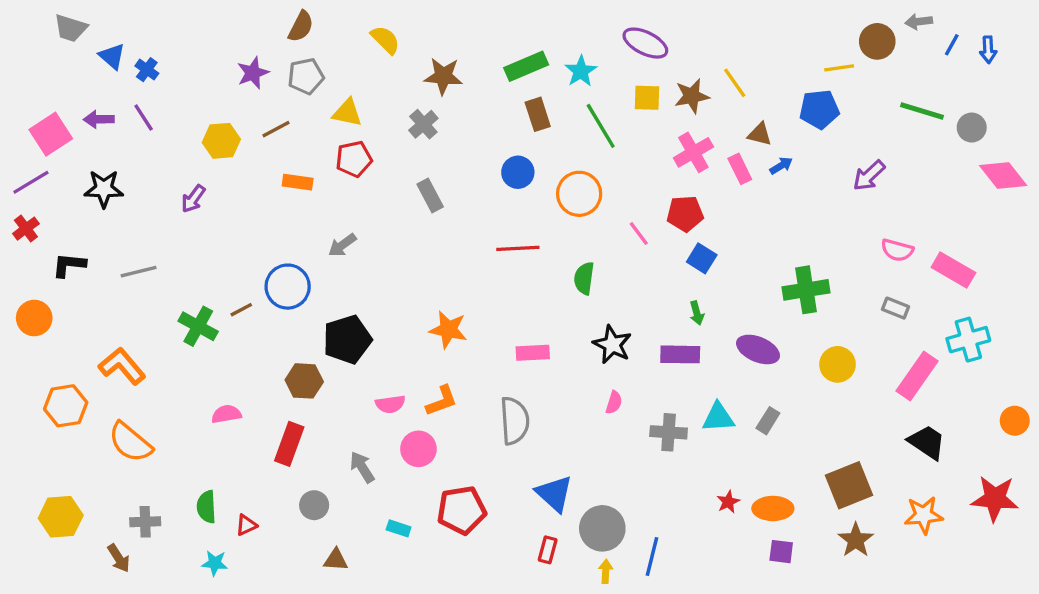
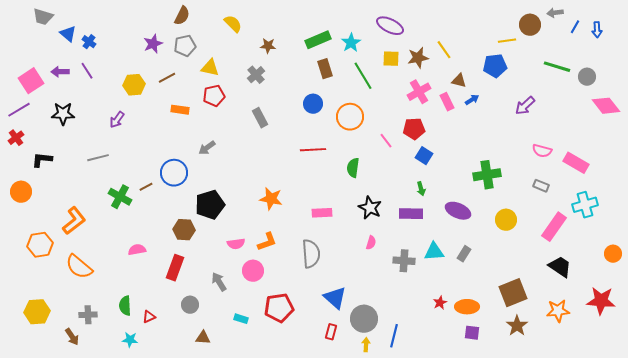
brown star: (443, 76) -> (268, 46), size x0.7
gray line: (139, 272) -> (98, 158), moved
orange L-shape: (122, 366) -> (74, 221), turned 92

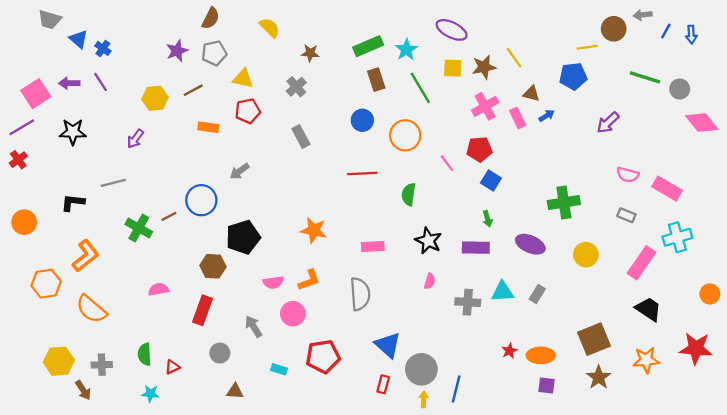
black L-shape: (42, 160) -> (73, 202), moved
yellow hexagon: (37, 312) -> (59, 361), moved

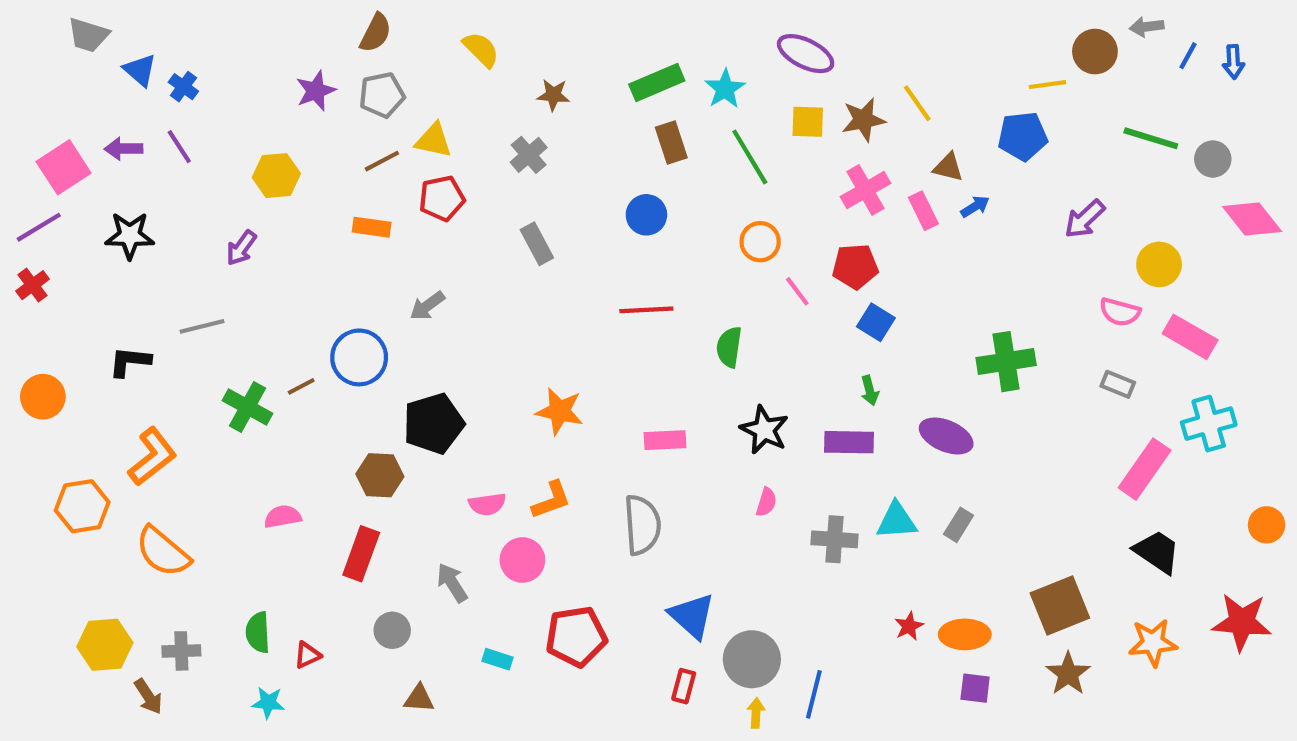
brown line: (193, 90) -> (382, 161), moved
orange circle: (405, 135) -> (760, 242), moved, size x0.7
yellow circle: (586, 255) -> (1159, 264), moved

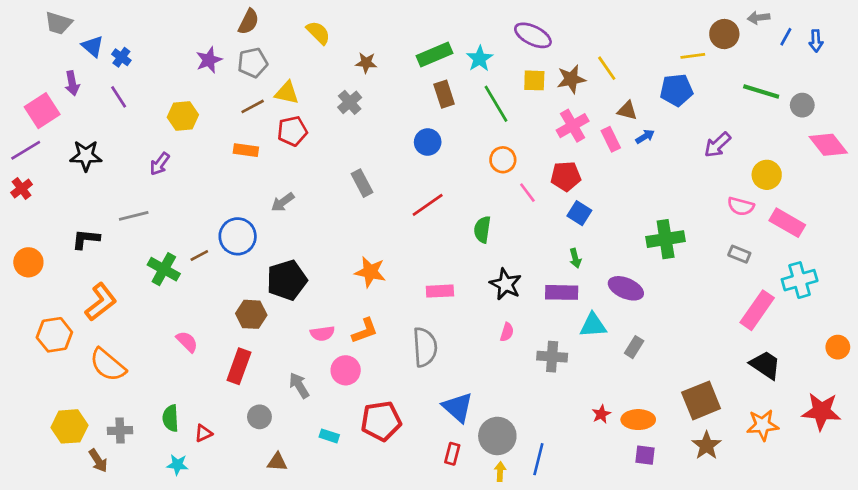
purple arrow: (123, 149) -> (72, 83), moved, turned -100
gray rectangle: (537, 244) -> (362, 183), moved
red line: (646, 310) -> (428, 205), turned -32
pink semicircle: (283, 517) -> (187, 342), turned 55
cyan triangle: (897, 521) -> (593, 325), moved

